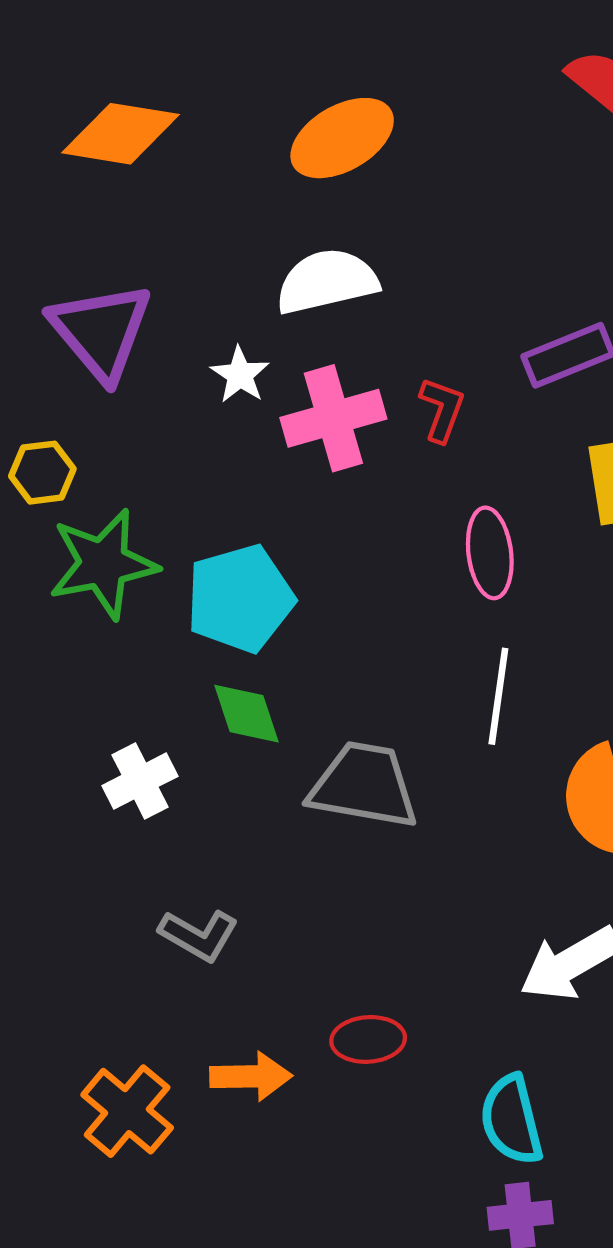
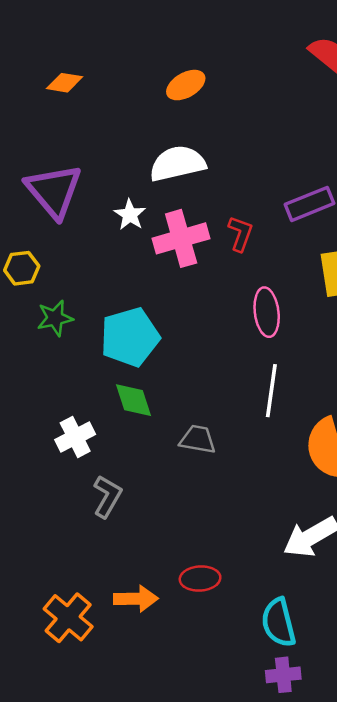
orange diamond: (121, 134) -> (64, 83), size x0.6
orange ellipse: (342, 138) -> (186, 85), size x0.7
green star: (103, 564) -> (55, 318), size x0.6
gray trapezoid: (364, 785) -> (198, 439), size x0.6
gray L-shape: (199, 935) -> (107, 496), moved, turned -90

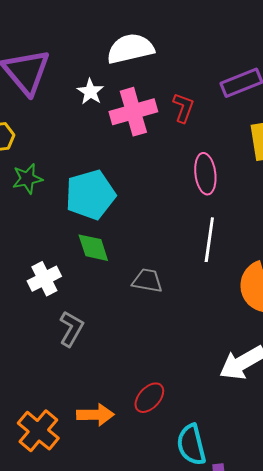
red ellipse: (200, 578) -> (149, 398), turned -44
cyan semicircle: (279, 622) -> (191, 445), moved

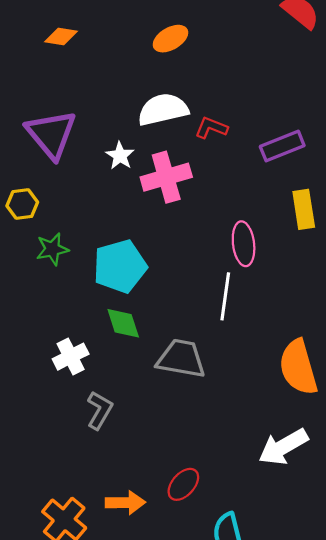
red L-shape: (183, 108) -> (211, 128), moved, turned -88
white line: (209, 240) -> (225, 296), moved
gray trapezoid: (147, 281) -> (181, 359), size x1.5

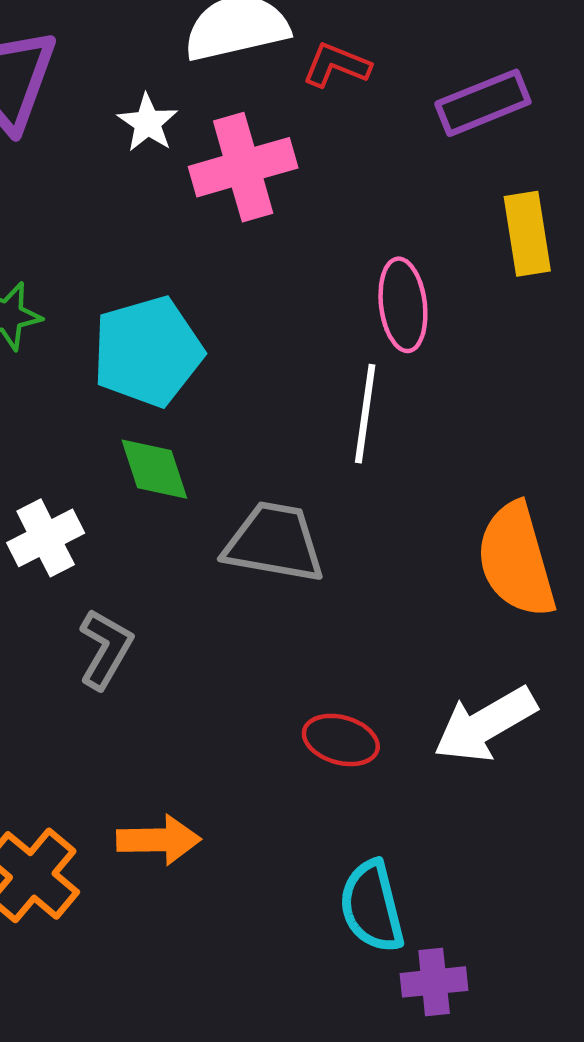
red ellipse: (183, 484) -> (341, 740), moved, turned 64

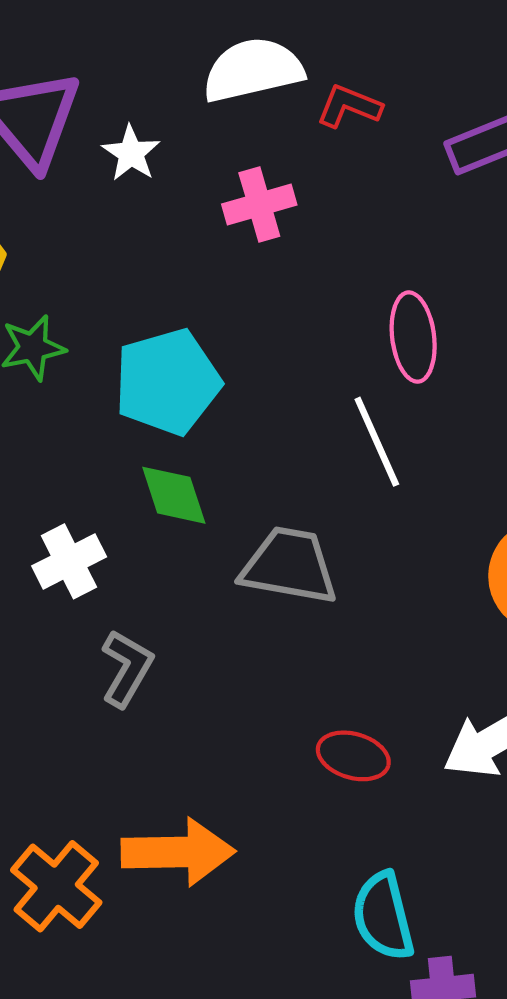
white star: (148, 123) -> (131, 153), moved
pink cross: (243, 167) -> (259, 205), size x0.7
white line: (365, 414) -> (377, 442), turned -32
orange arrow: (159, 840) -> (178, 852), size x1.4

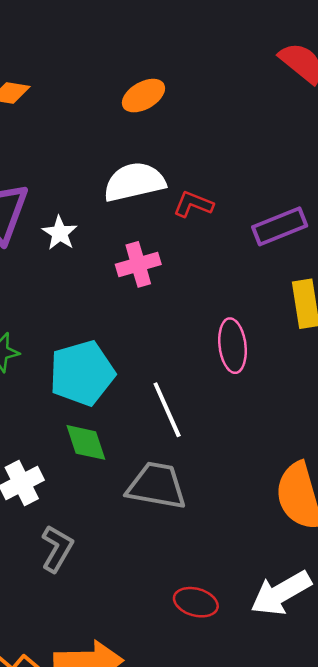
white line: (377, 442) -> (167, 410), moved

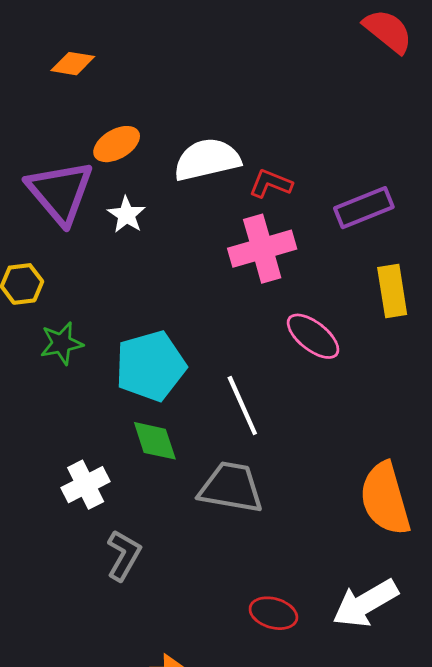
orange ellipse: (143, 96) -> (117, 144), moved
pink cross: (138, 264) -> (262, 249), moved, size x1.4
pink ellipse: (233, 346) -> (313, 336), turned -45

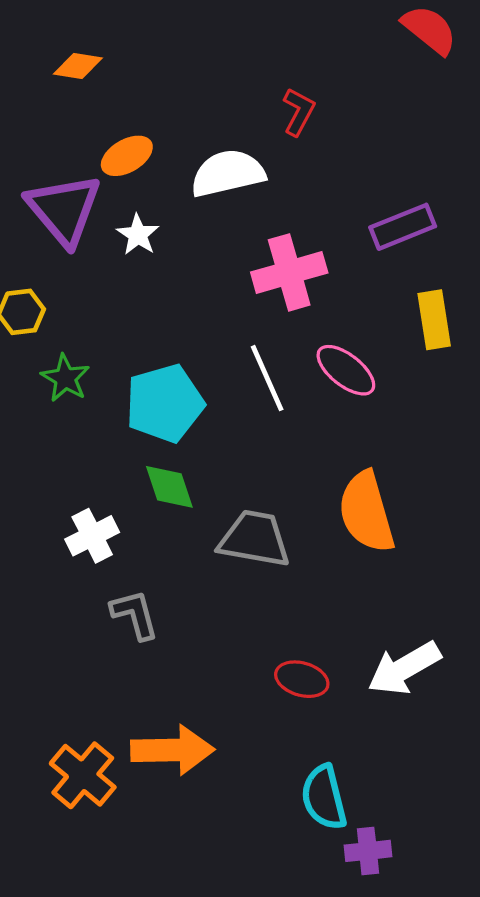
red L-shape: (271, 184) -> (299, 112), moved, turned 96
green star: (61, 343) -> (65, 378), turned -30
white line: (242, 405) -> (267, 378), moved
orange semicircle: (385, 499) -> (366, 512), moved
gray L-shape: (124, 555) -> (135, 615), turned -45

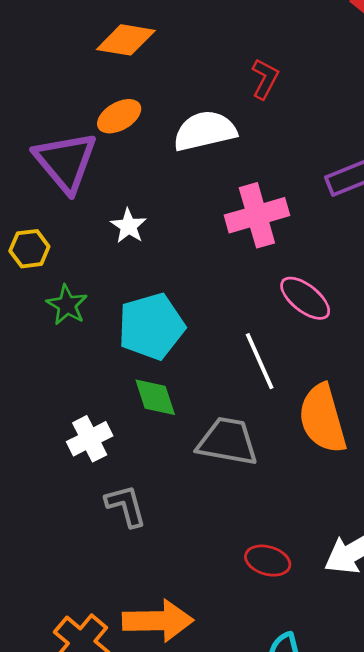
orange diamond: (78, 66) -> (126, 40), moved, size x1.4
white star: (138, 235) -> (128, 226), moved
white line: (267, 378) -> (260, 361), moved

